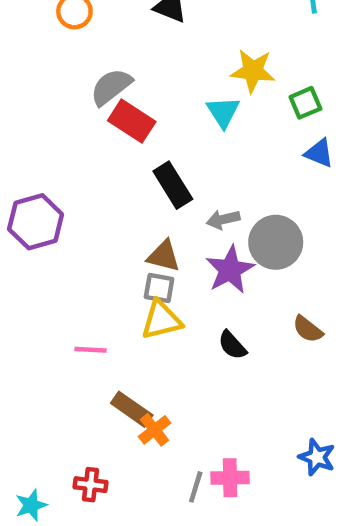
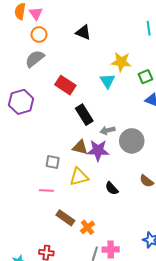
gray semicircle: (111, 87) -> (35, 59), moved
purple hexagon: (36, 222) -> (21, 102), moved
purple star: (230, 270) -> (98, 150), moved, turned 30
gray square: (159, 288) -> (53, 162), moved
orange cross: (155, 430) -> (87, 227), moved

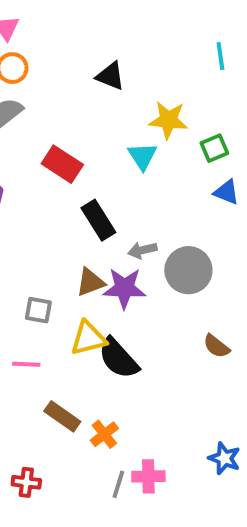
black triangle: (83, 32) -> (110, 76), moved
brown triangle: (80, 147) -> (90, 282), turned -35
black semicircle: (112, 188) -> (118, 358), moved, size x1.6

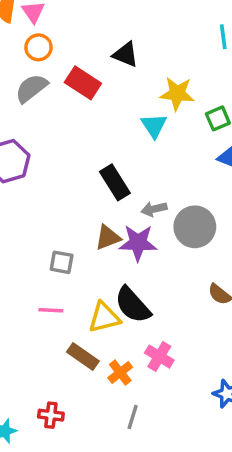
red rectangle: (62, 164) -> (83, 83), moved
yellow triangle: (88, 338) -> (104, 317), moved
pink cross: (148, 476) -> (159, 357), moved, turned 32

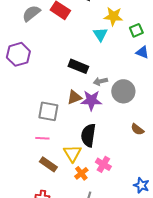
black rectangle: (115, 182) -> (78, 66), turned -36
gray square: (62, 262) -> (48, 111), size x1.5
black semicircle: (133, 305) -> (88, 135), turned 50
yellow triangle: (104, 317) -> (72, 153), moved, turned -48
brown rectangle: (83, 357) -> (48, 164), moved

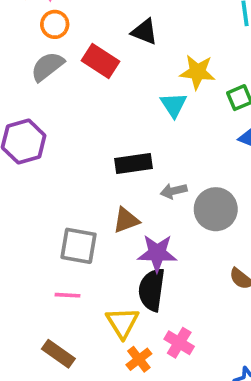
black rectangle: (78, 66) -> (133, 163), turned -30
purple star: (91, 100) -> (157, 253), moved
brown rectangle: (48, 164) -> (58, 354), moved

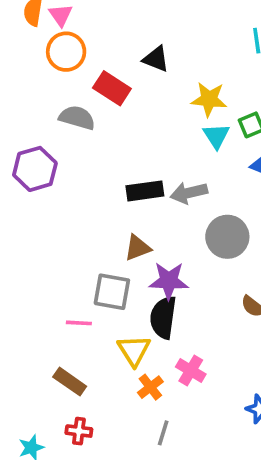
orange circle: (55, 24) -> (66, 52), size x1.4
gray semicircle: (47, 66) -> (77, 118), moved, turned 54
cyan triangle: (174, 105) -> (216, 136), moved
gray arrow: (174, 191) -> (189, 193), moved, size x1.4
gray square: (78, 246) -> (112, 292), moved

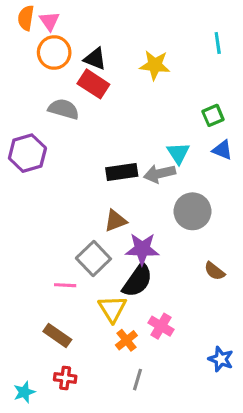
black triangle: (156, 59) -> (95, 59), moved
yellow star: (209, 99) -> (155, 65), moved
cyan triangle: (216, 136) -> (178, 153), moved
gray square: (112, 292) -> (93, 258), turned 36
black semicircle: (163, 317) -> (137, 280), turned -153

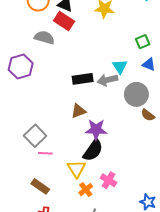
gray circle: (193, 211) -> (136, 94), moved
gray square: (93, 258) -> (35, 136), moved
brown semicircle: (215, 271) -> (148, 115), moved

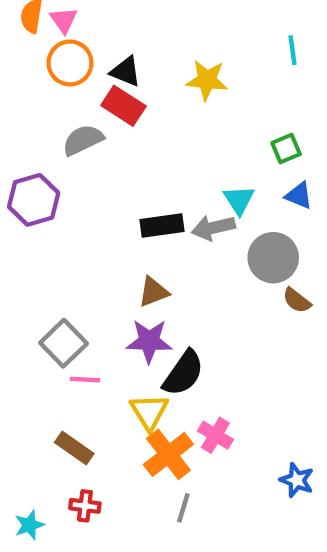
gray semicircle: (44, 38) -> (83, 140), turned -42
purple star: (96, 130) -> (149, 341), moved
orange cross: (86, 190) -> (168, 454), size x1.6

